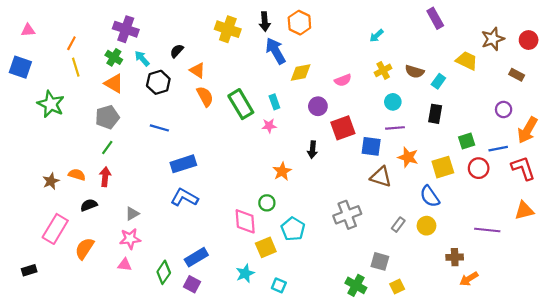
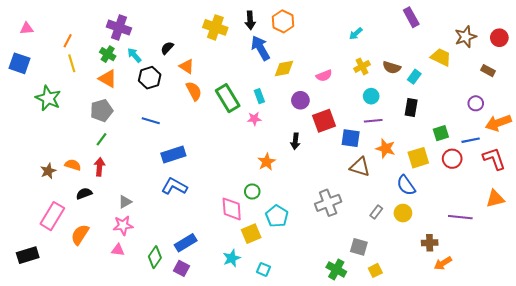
orange arrow: (527, 130) -> (498, 123), turned 40
black rectangle: (29, 270) -> (28, 255), size x1.5

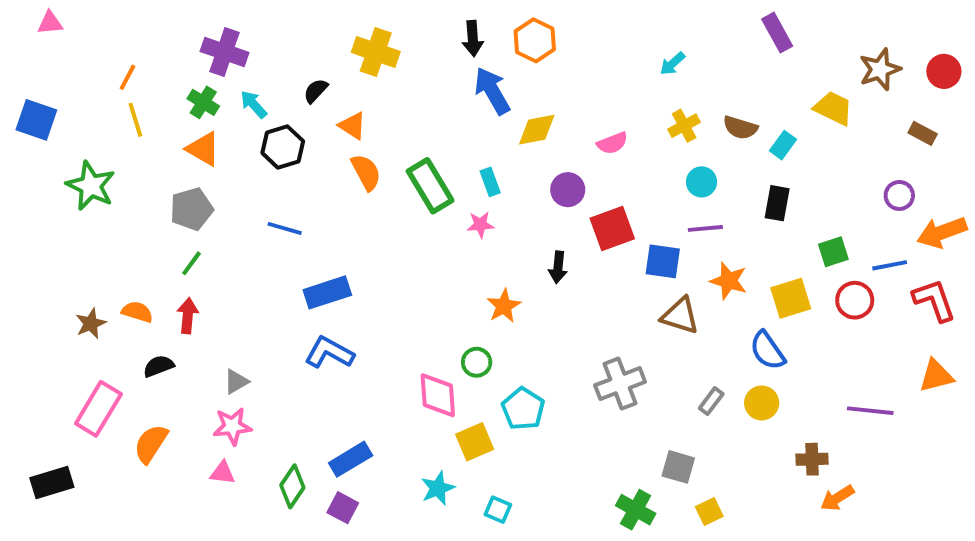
yellow cross: (215, 27) -> (376, 52), moved
pink triangle: (27, 28) -> (50, 23), moved

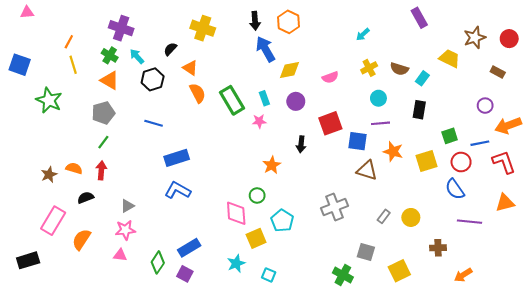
purple circle: (568, 190) -> (296, 101), moved
blue semicircle: (767, 351) -> (455, 189), moved
orange arrow: (837, 498) -> (463, 275), moved
yellow square: (709, 512) -> (399, 271), moved, size x1.5

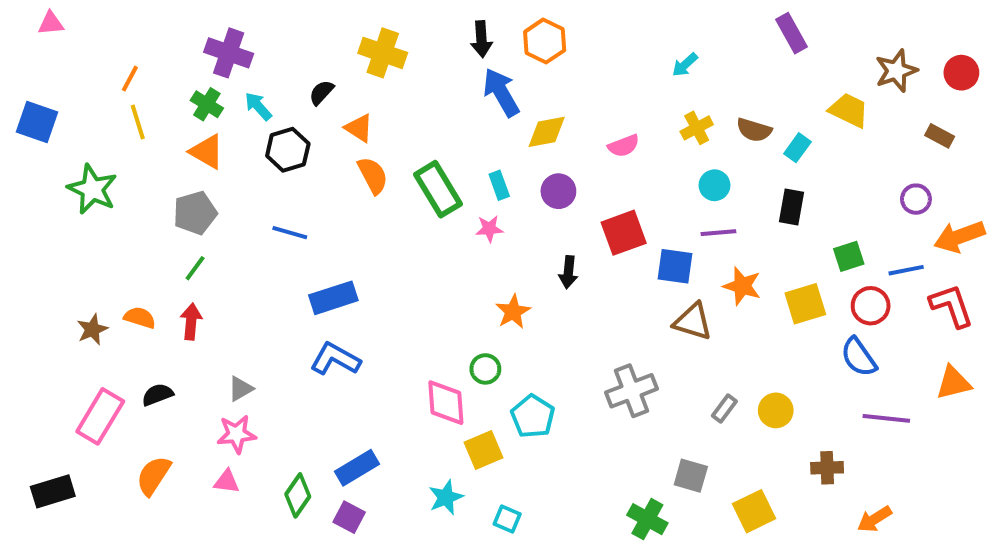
black semicircle: (86, 198) -> (157, 395), moved
orange semicircle: (81, 239) -> (154, 476), moved

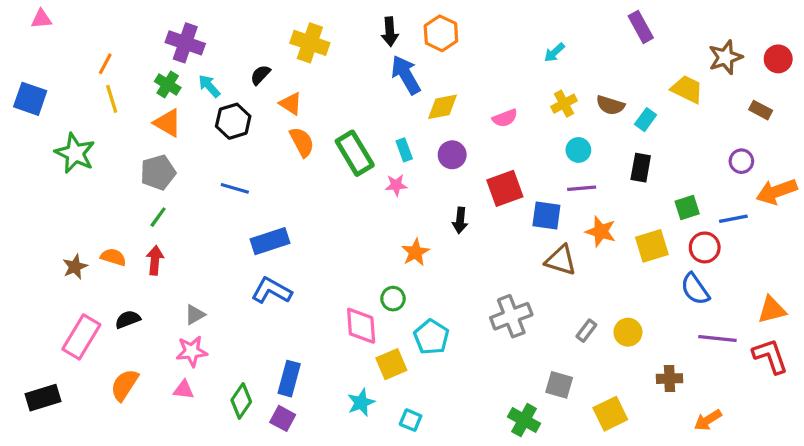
red L-shape: (952, 306) -> (770, 356), moved
blue rectangle: (357, 468) -> (289, 379), turned -44

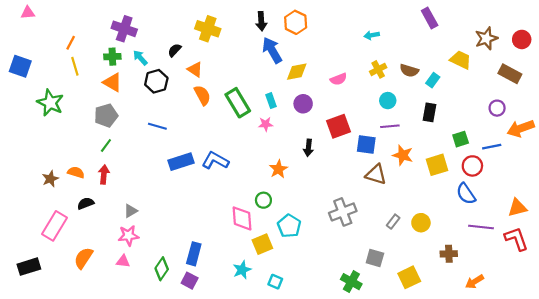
cyan arrow: (554, 52) -> (372, 35), turned 32
green cross: (168, 84) -> (112, 57), turned -35
brown rectangle: (761, 110) -> (510, 74), size x1.5
blue L-shape: (272, 291) -> (215, 161), moved
black semicircle: (128, 319) -> (86, 203), moved

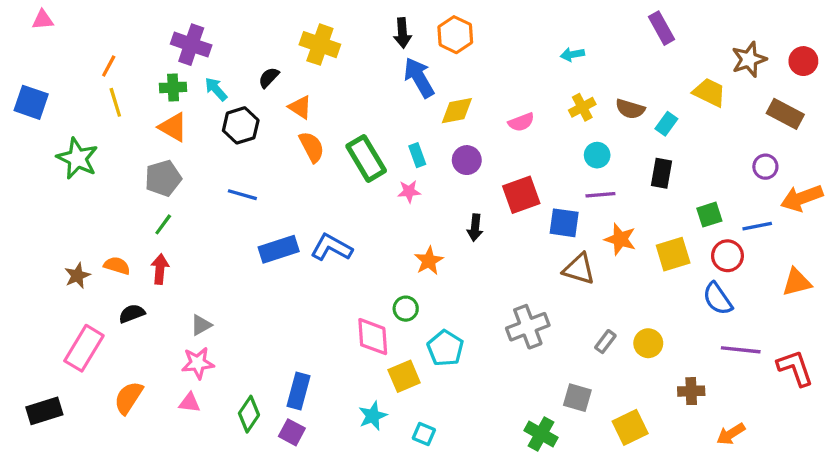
orange triangle: (517, 208) -> (797, 282), moved

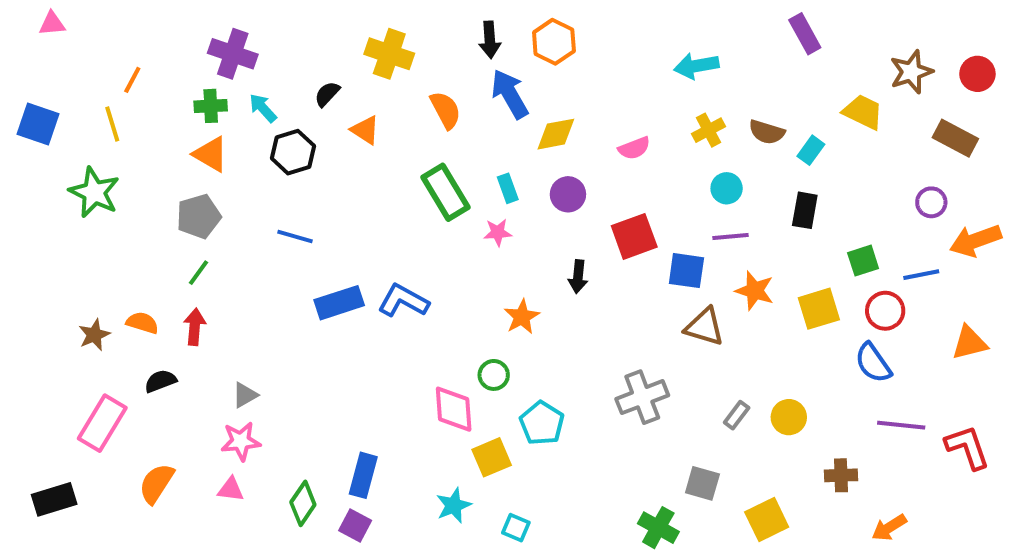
cyan arrow: (572, 54) -> (696, 66), size x1.5
yellow line: (115, 102) -> (112, 124), moved
orange semicircle: (312, 147) -> (446, 110), moved

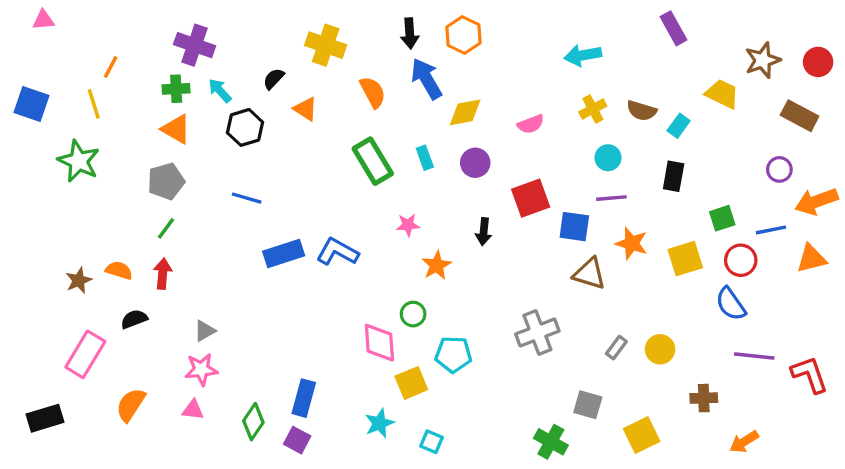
pink star: (498, 232) -> (408, 225), moved
orange triangle: (969, 343) -> (811, 259), moved
cyan pentagon: (542, 423) -> (453, 354), turned -30

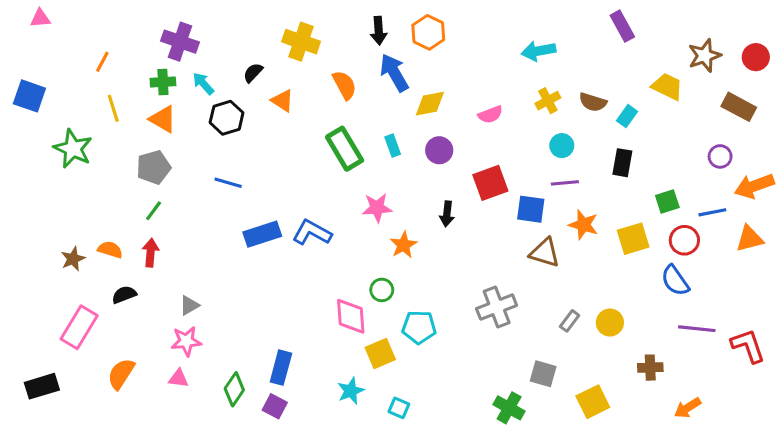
yellow line: (94, 104) -> (113, 108), moved
pink star: (408, 225) -> (377, 208), size x1.4

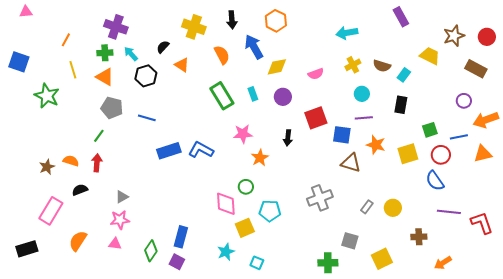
black arrow: (379, 31) -> (232, 20), moved
gray pentagon: (154, 167) -> (112, 108), moved, turned 30
green cross: (509, 408) -> (328, 263), turned -30

